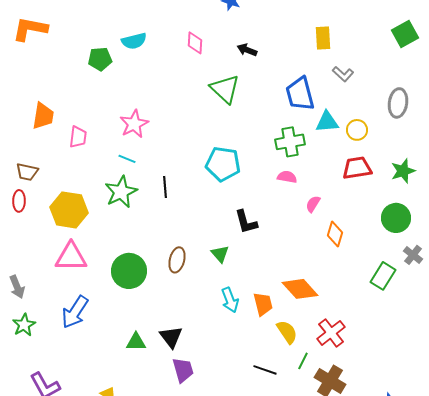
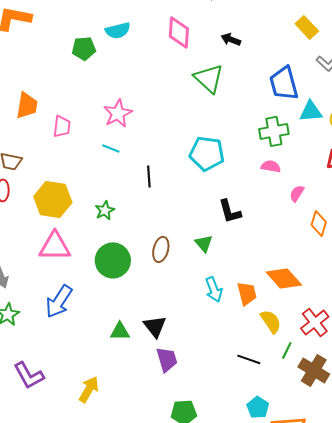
yellow rectangle: (323, 38) -> (307, 27), turned -40
pink diamond: (195, 43) -> (179, 32), size x1.4
green star: (121, 192) -> (105, 210), moved, size x0.6

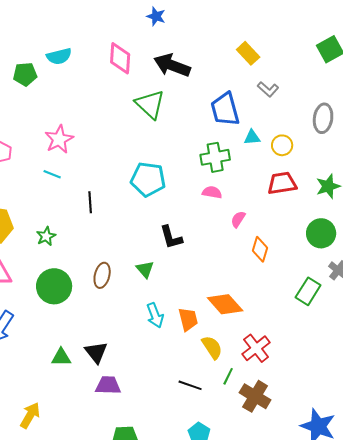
black arrow: (231, 39) -> (172, 65), size x1.8
cyan triangle: (311, 111) -> (252, 137), size x0.7
purple trapezoid: (167, 359) -> (108, 385), turned -72

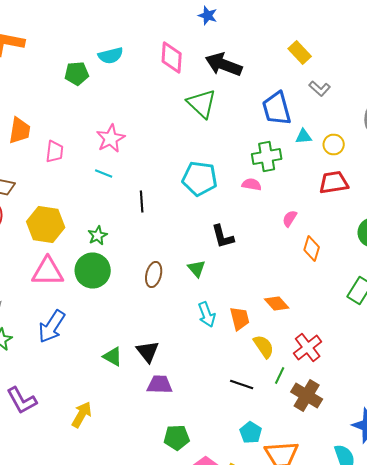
pink semicircle: (212, 192) -> (252, 184), moved
green circle: (54, 286) -> (93, 270), moved
orange diamond: (225, 304) -> (277, 304), size x0.7
green triangle: (61, 357) -> (113, 356), turned 30

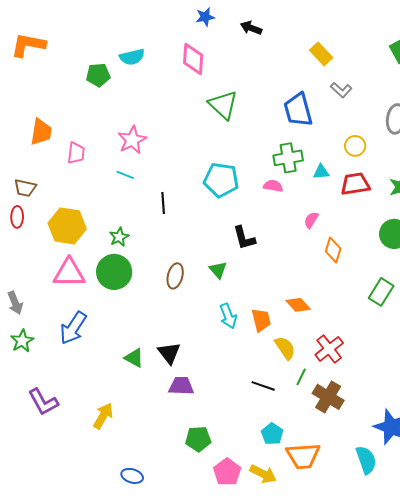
blue star: (208, 16) -> (205, 17), moved, turned -30
black arrow: (224, 64) -> (251, 28), moved, size x0.6
cyan triangle: (304, 136) -> (321, 172), moved

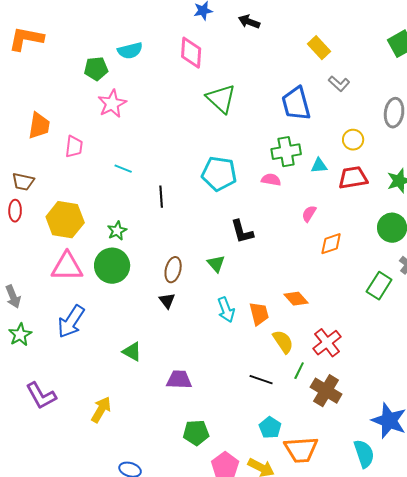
pink star: (132, 140) -> (112, 104), moved
orange diamond: (333, 250) -> (331, 244), turned 55
black triangle: (169, 353) -> (167, 301), moved, size x0.7

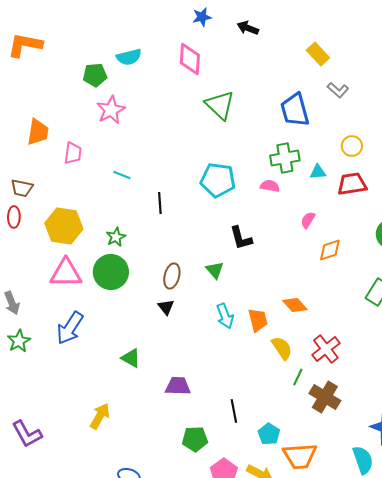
black line: (261, 380) -> (234, 411), moved, turned 60
purple L-shape: (41, 396) -> (27, 434), moved

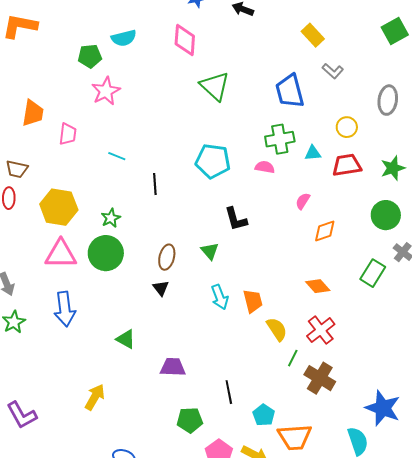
orange diamond: (295, 305) -> (318, 286), moved
blue arrow: (70, 328) -> (65, 309), turned -40

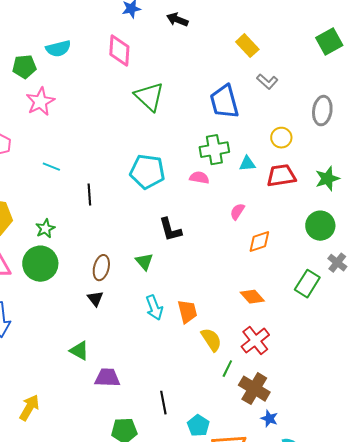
green triangle: (126, 339) -> (79, 351), moved
blue star: (383, 408) -> (269, 419), moved, size x0.5

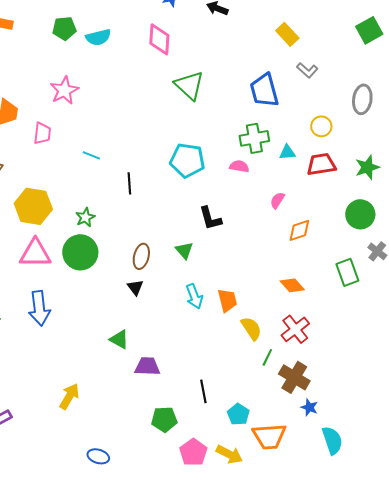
green pentagon: (24, 67) -> (64, 28), moved
pink star: (40, 102) -> (64, 90), moved
green rectangle: (307, 284) -> (347, 272), turned -52

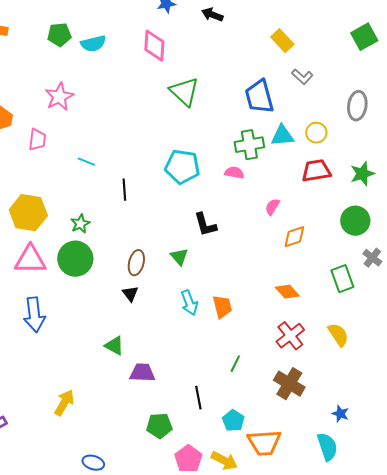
cyan triangle: (287, 152) -> (282, 136), moved, size x1.4
yellow semicircle: (251, 328) -> (338, 335), moved
green line: (267, 357) -> (235, 364), moved
blue star: (309, 407) -> (340, 414), moved

